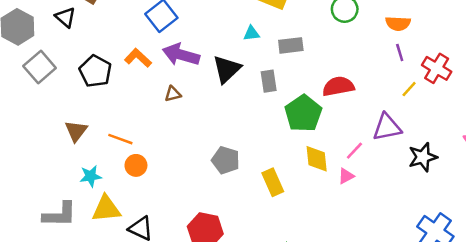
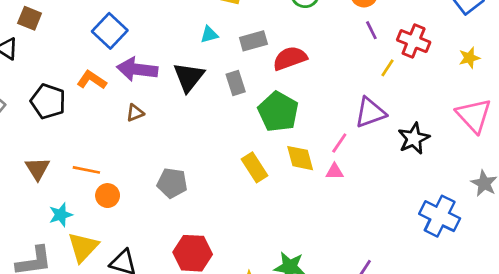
red semicircle: (338, 86) -> (290, 58), moved
gray pentagon: (226, 160) -> (172, 183), moved
pink triangle: (346, 176) -> (335, 172), turned 36
yellow rectangle: (273, 182) -> (254, 167), moved
yellow triangle: (106, 209) -> (83, 247), turned -32

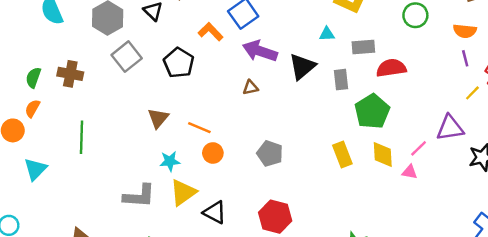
orange L-shape: (92, 80) -> (211, 32), moved

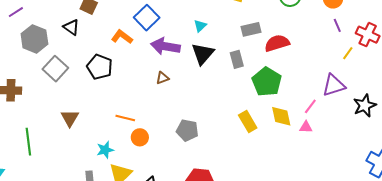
cyan triangle: (327, 34) -> (200, 26), moved, turned -32
brown triangle: (158, 118) -> (70, 118), moved

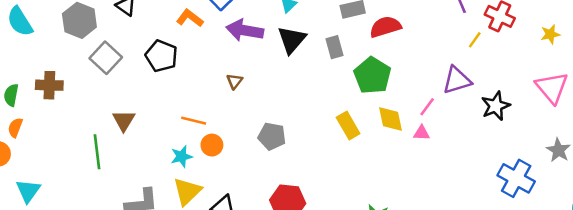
brown triangle: (162, 78) -> (234, 81), moved, turned -32
green line: (28, 142) -> (97, 152), moved
cyan star: (105, 150) -> (182, 156), moved

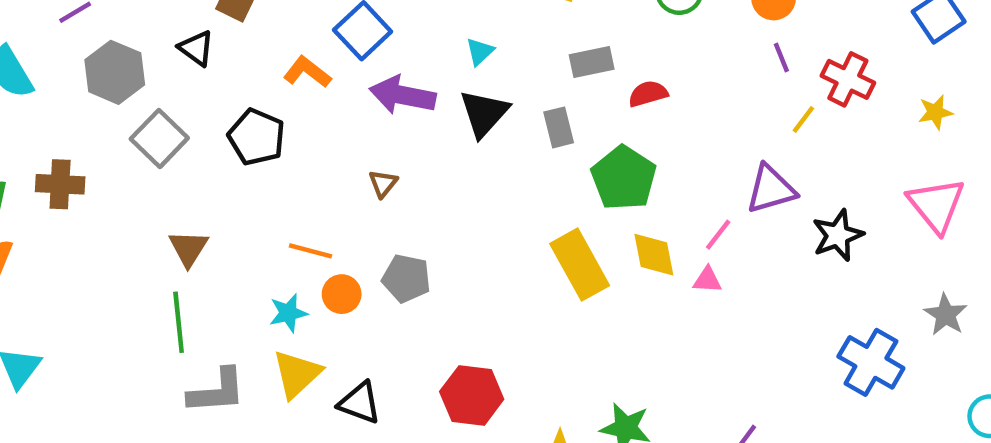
red semicircle: (385, 27) -> (648, 94), size x0.7
yellow rectangle: (348, 126) -> (580, 265), size x1.4
gray pentagon: (272, 136) -> (406, 278), moved
green line: (97, 152) -> (179, 322), moved

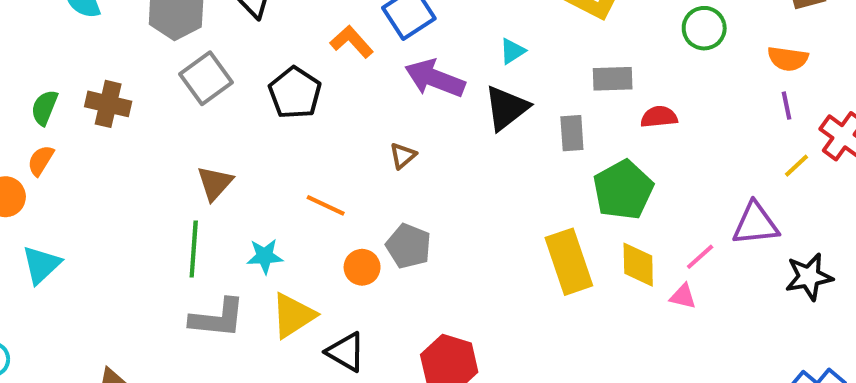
orange circle: (342, 294) -> (362, 267), moved
cyan star: (288, 313) -> (265, 256), moved

